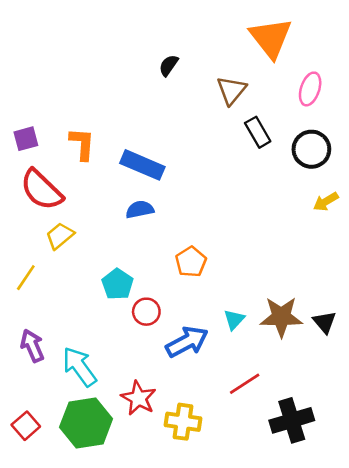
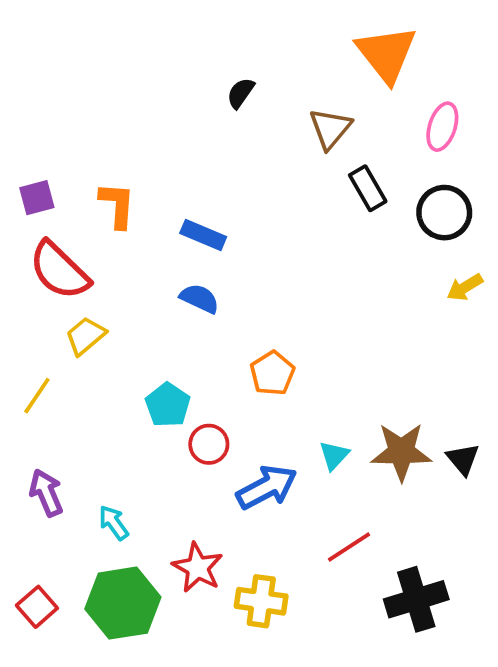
blue rectangle: (142, 165) -> (203, 235), size x0.7
blue semicircle: (140, 209) -> (199, 299), turned 36
cyan arrow: (80, 367) -> (114, 523), size x0.6

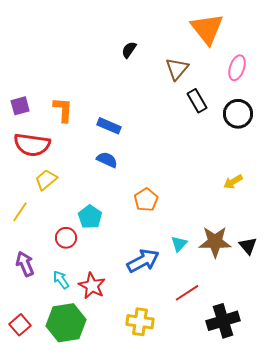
red semicircle: (59, 270) -> (32, 145), turned -36
yellow arrow: (465, 287) -> (233, 182), moved
red circle: (209, 444) -> (66, 238), moved
red star: (198, 568) -> (92, 286), moved

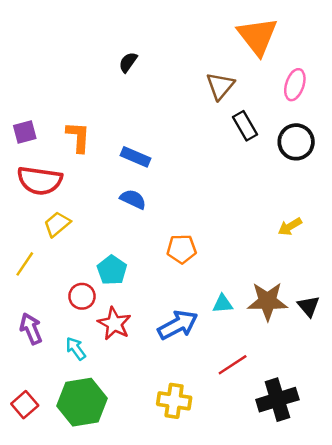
black semicircle: (129, 50) -> (128, 62), moved
orange pentagon: (146, 200) -> (182, 249), turned 30
cyan triangle: (179, 244) -> (223, 304), turned 42
red star: (92, 286) -> (114, 324), moved

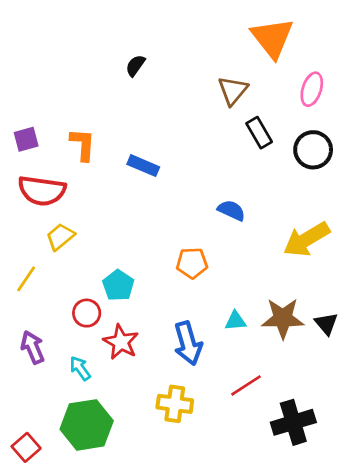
blue semicircle: (133, 199) -> (231, 210), moved
yellow arrow: (290, 227) -> (307, 239), size x1.8
blue arrow: (178, 325) -> (188, 343), turned 102
yellow cross: (174, 401) -> (175, 404), moved
red square: (25, 405) -> (26, 447), moved

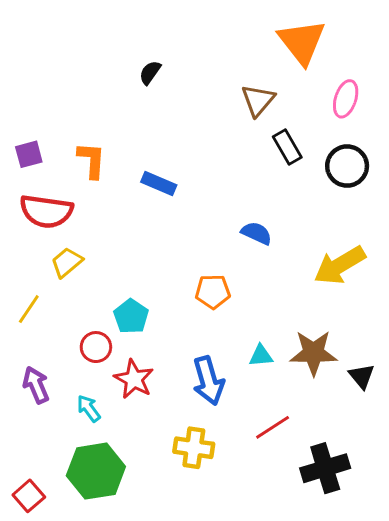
black triangle: (326, 324) -> (362, 376), moved

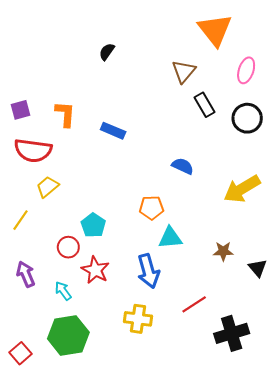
brown star: (313, 353) -> (223, 251), size x0.6
cyan triangle: (261, 356) -> (170, 238), moved, size x1.4

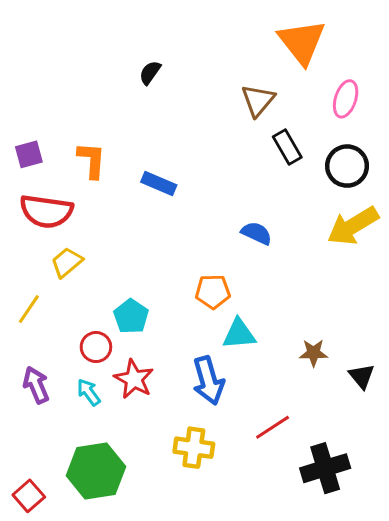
yellow arrow: (242, 189) -> (353, 226), moved
cyan arrow: (63, 291) -> (89, 392), moved

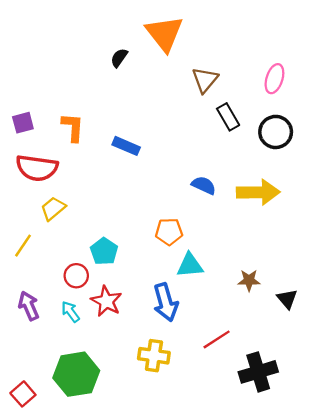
orange triangle: (302, 42) -> (164, 33), moved
yellow arrow: (353, 226) -> (258, 192), moved, turned -150

